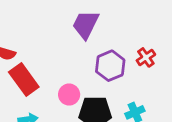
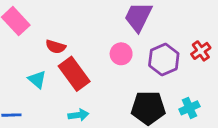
pink circle: (69, 95) -> (121, 54), moved

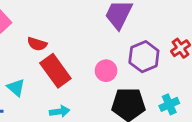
pink circle: (121, 54) -> (106, 71), moved
cyan triangle: (37, 79) -> (16, 88), moved

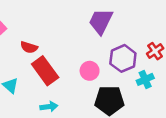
cyan cross: (169, 104) -> (145, 79), moved

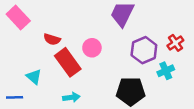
pink circle: (90, 71) -> (92, 48), moved

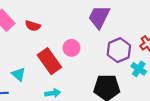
red semicircle: (52, 39) -> (33, 26), moved
cyan cross: (166, 71) -> (139, 69), turned -32

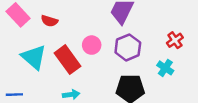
purple hexagon: (119, 50) -> (128, 47), moved
cyan triangle: (18, 74) -> (34, 57), moved, size x1.6

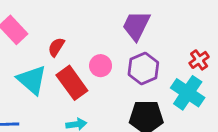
red semicircle: (49, 21) -> (56, 47), moved, turned 105
cyan cross: (165, 68) -> (188, 93), size x1.6

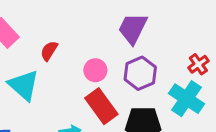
red rectangle: (72, 83) -> (101, 106), moved

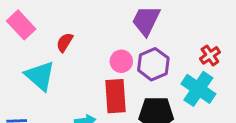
pink circle: (95, 70) -> (121, 61), moved
red rectangle: (101, 106) -> (116, 96), turned 32

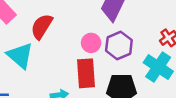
red semicircle: (65, 42) -> (42, 26), size x1.5

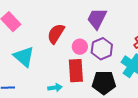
red semicircle: (42, 26) -> (56, 34), moved

